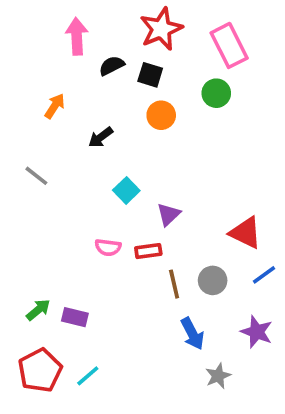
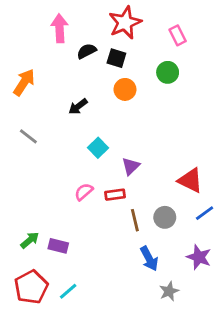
pink rectangle: (229, 45) -> (178, 35), size x0.6
orange arrow: (55, 106) -> (24, 82), moved, size x1.4
pink semicircle: (108, 247) -> (84, 192), turned 132

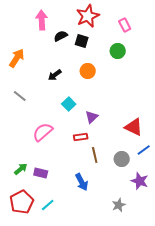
orange circle: (125, 89) -> (88, 71), moved
pink semicircle: (84, 192) -> (43, 132), moved, size x1.5
gray circle: (165, 217) -> (122, 159), moved
blue arrow: (149, 259) -> (82, 182), moved

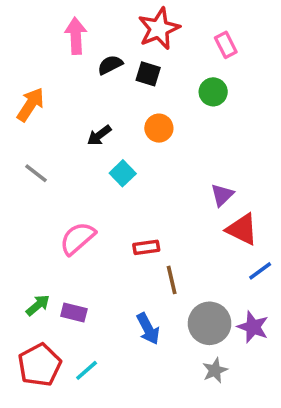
cyan square: (69, 104) -> (123, 173), moved
purple triangle: (92, 117) -> (222, 195), moved
gray circle: (122, 159) -> (210, 323), moved, size x1.5

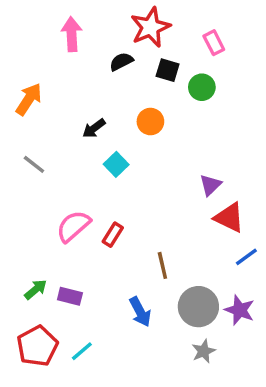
black semicircle: (110, 65) -> (121, 62), moved
black square: (148, 74) -> (168, 70), moved
red rectangle: (146, 247) -> (113, 235), moved, turned -50

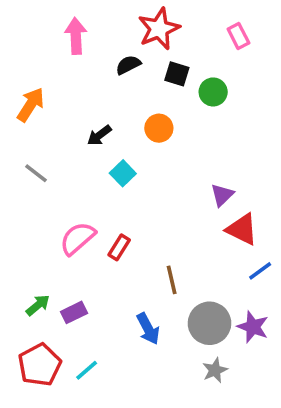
pink rectangle: (214, 43) -> (238, 36), moved
purple rectangle: (70, 296) -> (74, 312), turned -40

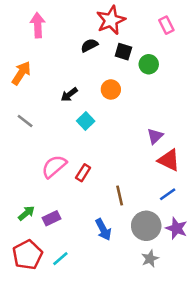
pink arrow: (76, 36) -> (38, 25), moved
blue line: (260, 271) -> (168, 194), moved

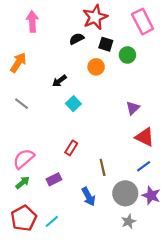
pink rectangle: (166, 25) -> (143, 21), size x1.6
orange circle: (111, 89) -> (96, 67), moved
purple triangle: (155, 136) -> (133, 108), moved
pink semicircle: (54, 166) -> (24, 159), moved
purple rectangle: (52, 218) -> (54, 179), moved

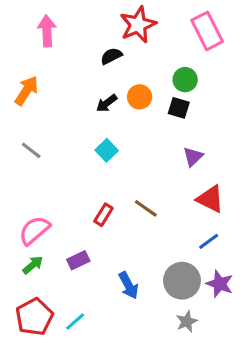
black square: (106, 44) -> (179, 108), moved
black arrow: (59, 81) -> (107, 103), moved
brown line: (103, 167) -> (146, 208), moved, turned -42

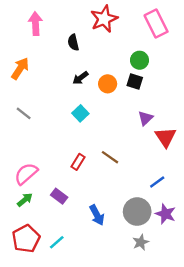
black semicircle: (111, 56) -> (73, 42), moved, turned -77
orange circle: (140, 97) -> (108, 84), moved
red triangle: (210, 199) -> (166, 137), moved, turned 30
purple rectangle: (78, 260) -> (59, 196), turned 63

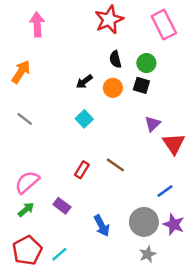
black semicircle: (73, 42) -> (115, 59), moved

